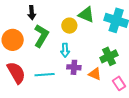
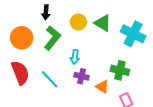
yellow circle: (69, 26) -> (78, 22), moved
green cross: (109, 56) -> (120, 70), turned 30
cyan line: (45, 75) -> (50, 79), turned 42

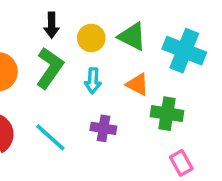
black arrow: (46, 12) -> (52, 25), moved
cyan arrow: (75, 57) -> (93, 81), moved
orange triangle: (102, 87) -> (137, 84), moved

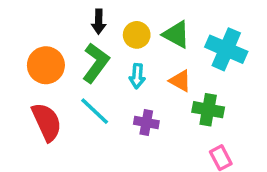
cyan line: (50, 137) -> (95, 111), moved

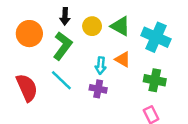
orange circle: (46, 65) -> (29, 34), moved
cyan arrow: (137, 76) -> (101, 66), moved
green cross: (208, 110) -> (155, 80), moved

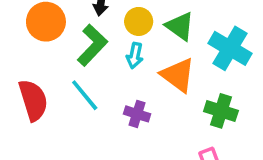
orange triangle: (123, 59) -> (178, 75), size x1.5
cyan arrow: (101, 66) -> (135, 56), moved

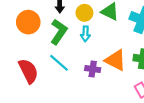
orange triangle: (178, 75) -> (116, 60), moved

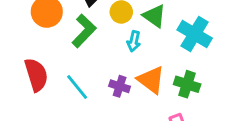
cyan arrow: (85, 34) -> (134, 41), moved
cyan line: (59, 63) -> (77, 87), moved

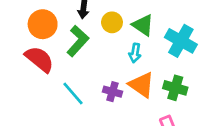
cyan arrow: (134, 41) -> (135, 53), moved
red semicircle: (36, 75) -> (39, 59), moved, turned -32

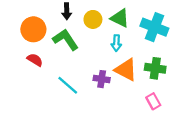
green L-shape: (78, 41) -> (66, 40), turned -68
red semicircle: (39, 59) -> (35, 60), size x0.6

